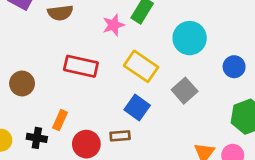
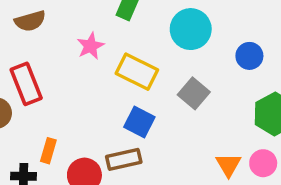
pink star: (114, 25) -> (90, 46), moved
red rectangle: (81, 66) -> (26, 84), moved, turned 64
brown rectangle: (120, 136) -> (124, 159), size x1.4

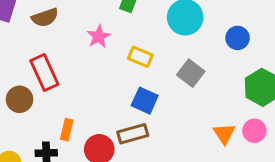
yellow rectangle: (137, 72) -> (140, 57), size x0.7

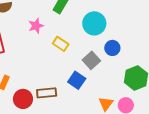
blue circle: (238, 38) -> (112, 48), moved
blue square: (145, 101) -> (77, 80), moved

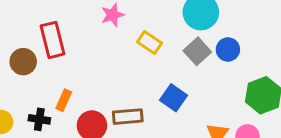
gray square: (91, 60) -> (197, 51), moved

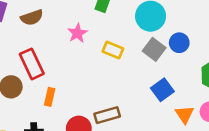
blue square: (173, 98) -> (162, 90), moved, turned 30
orange rectangle: (64, 100) -> (50, 97), moved

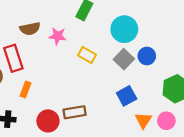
brown semicircle: (32, 17) -> (30, 29), moved
pink star: (77, 33) -> (57, 36), turned 30

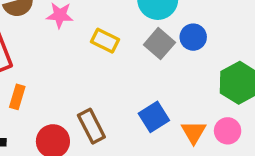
blue square: (127, 96) -> (154, 117), moved
brown rectangle: (75, 112) -> (91, 126), turned 75

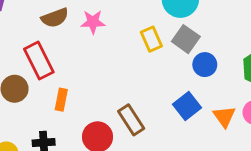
blue circle: (193, 37) -> (205, 65), moved
yellow rectangle: (105, 41) -> (151, 39), moved, turned 45

